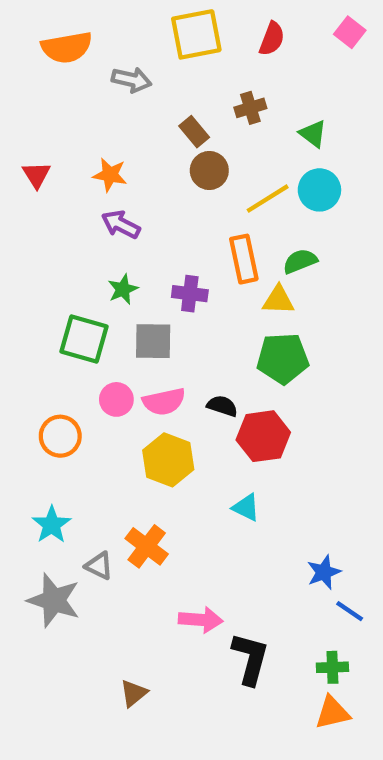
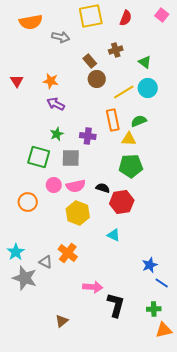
cyan star: (52, 525) -> (16, 252), moved
orange triangle: (332, 713) -> (164, 330), moved

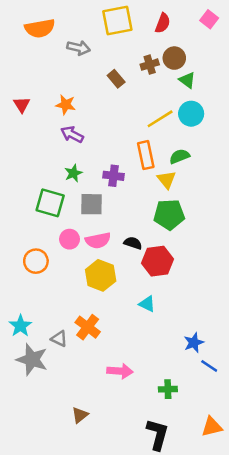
brown circle: (97, 79) -> (174, 58), moved
yellow triangle: (129, 139) -> (167, 180), turned 49
black L-shape: (116, 305) -> (157, 434), moved
green cross: (154, 309) -> (168, 389), moved

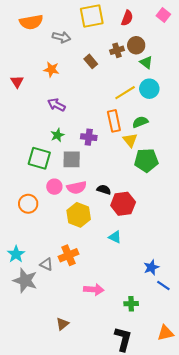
orange star: (66, 105) -> (51, 69), moved
green pentagon: (169, 215) -> (146, 160), moved
orange cross: (88, 327) -> (69, 255), turned 30

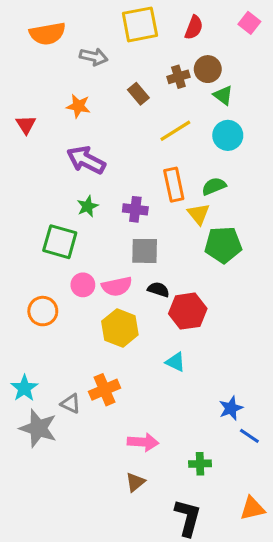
yellow line: (125, 93) -> (175, 131), moved
purple arrow: (56, 105) -> (86, 160), size x1.4
gray square: (72, 159) -> (145, 251), moved
brown triangle: (62, 324) -> (135, 482), moved

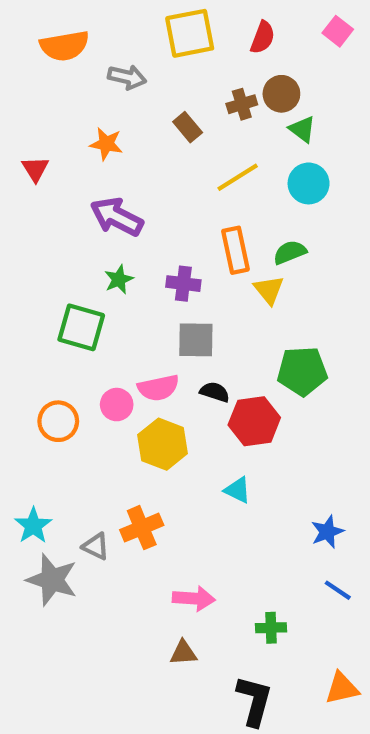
green pentagon: (223, 245) -> (302, 371), moved
pink circle: (83, 285) -> (117, 405), moved
blue star: (231, 408) -> (327, 532), moved
brown triangle: (135, 482) -> (183, 653), turned 35

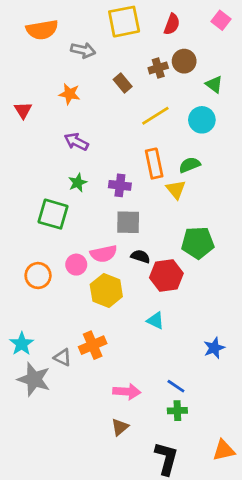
green triangle: (302, 129) -> (214, 84), moved
purple arrow: (117, 217) -> (76, 142), size x0.7
blue line: (338, 590) -> (176, 386), moved
brown triangle: (183, 653) -> (120, 427), turned -36

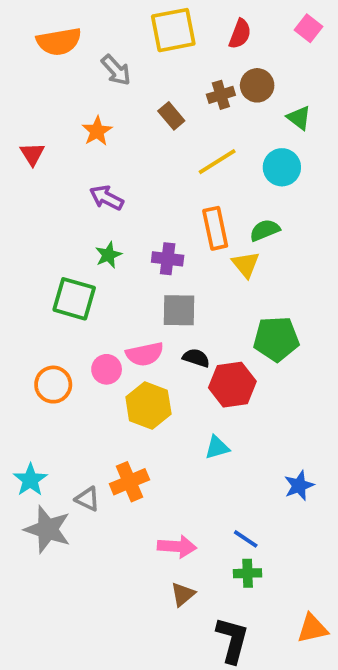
gray arrow: (83, 50) -> (116, 70), turned 35
orange star: (69, 94) -> (97, 131), turned 30
cyan triangle: (155, 321) -> (217, 447), turned -42
brown triangle: (120, 427) -> (183, 594), moved

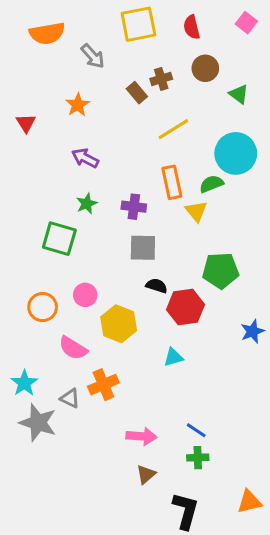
red semicircle: (240, 34) -> (192, 27), turned 145
brown cross: (221, 95) -> (161, 79), moved
cyan circle: (282, 167) -> (236, 153), moved, size x1.4
pink semicircle: (145, 354) -> (73, 348), moved, turned 44
blue star: (299, 486) -> (252, 331), moved

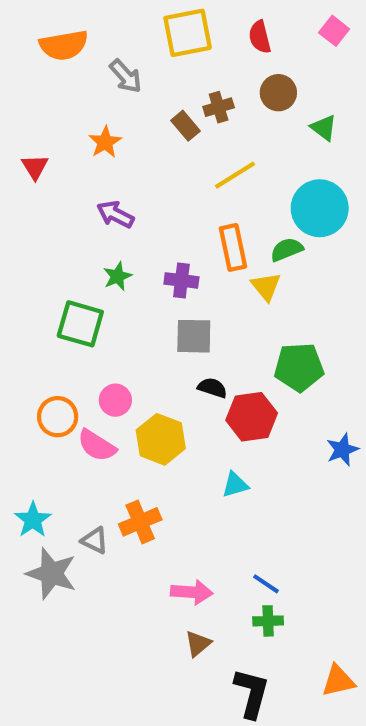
pink semicircle: (73, 348) -> (97, 446), moved

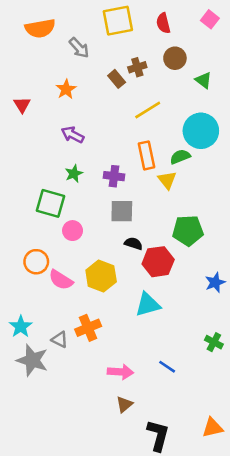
pink circle: (115, 400) -> (73, 231), moved
cyan triangle: (235, 485) -> (148, 304), size x1.5
green cross: (268, 621) -> (214, 342), moved, turned 30

